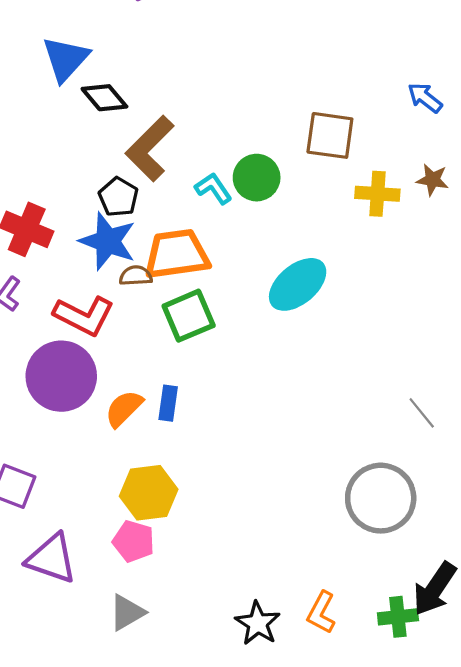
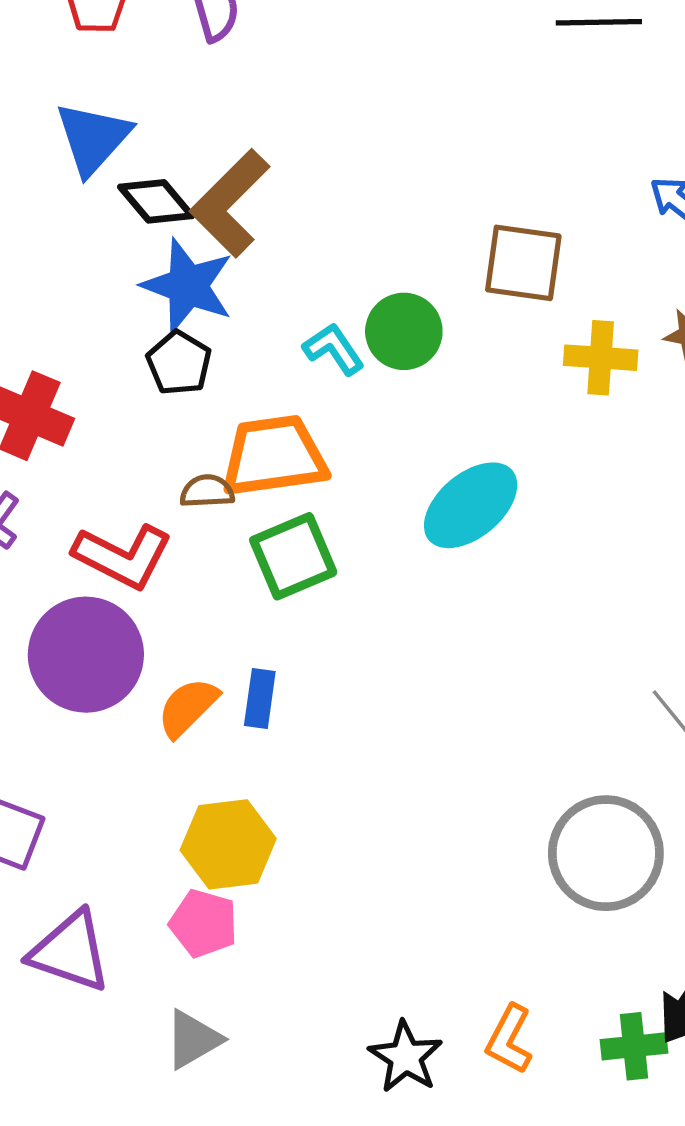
brown L-shape: (150, 148) -> (230, 203), moved
blue star: (108, 241) -> (188, 286), moved

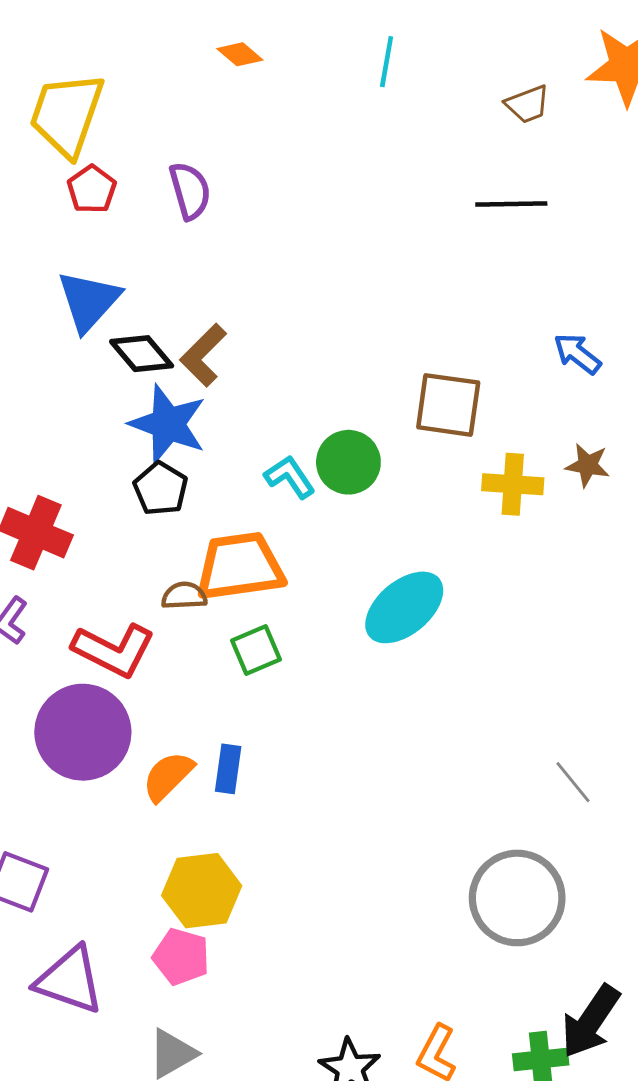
brown L-shape: (230, 203) -> (203, 355), size x0.7
green square: (293, 556) -> (256, 650), size x0.7

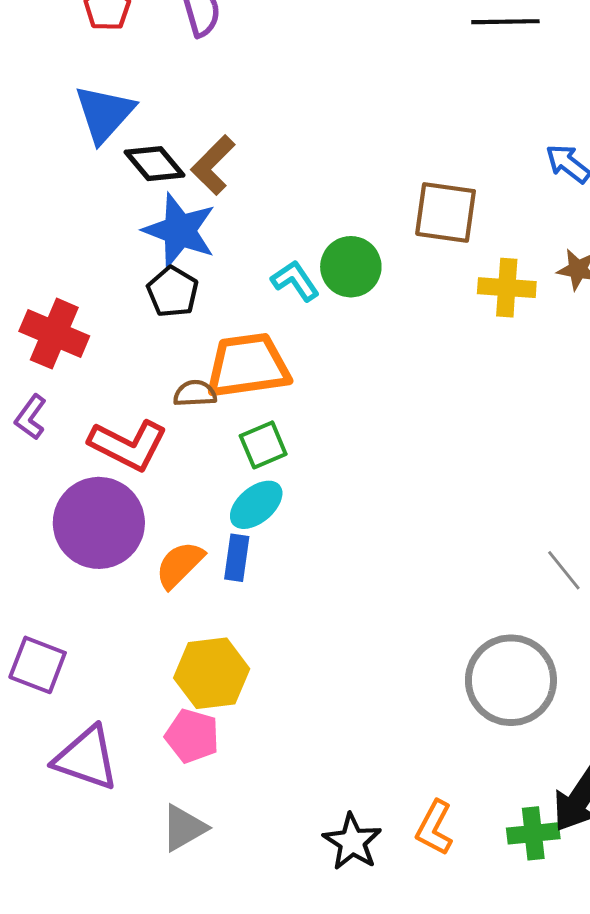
cyan ellipse: (404, 607) -> (256, 505), moved, size x0.7

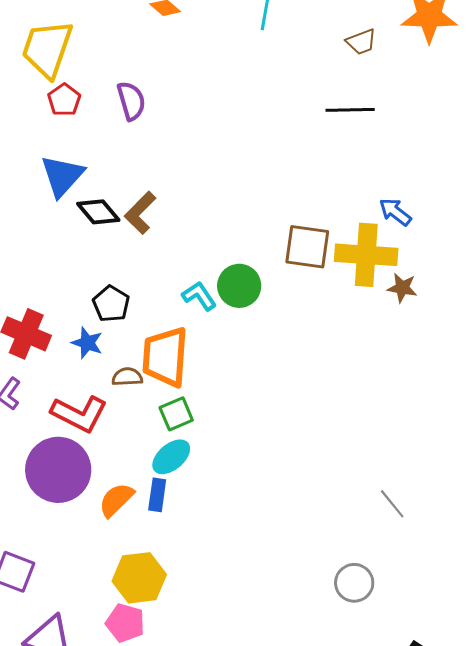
blue star: (180, 231) -> (87, 343), moved, size x0.6
yellow cross: (507, 288) -> (366, 255), moved, size x1.5
orange trapezoid: (248, 366) -> (165, 357), turned -78
gray circle: (511, 680) -> (354, 583), size x0.6

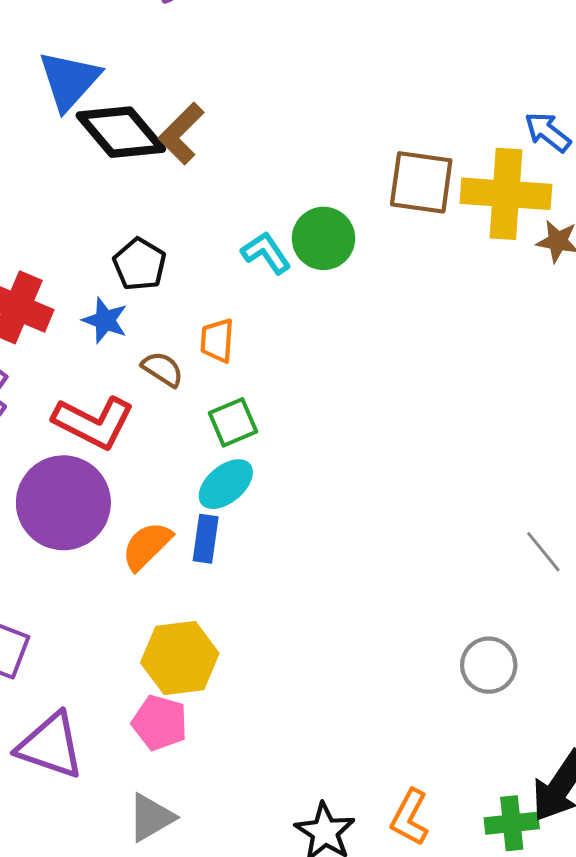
black diamond: (98, 212) -> (121, 132), size x1.4
orange trapezoid: (165, 357) -> (217, 340), size x0.5
brown semicircle: (127, 377) -> (163, 369), turned 36

